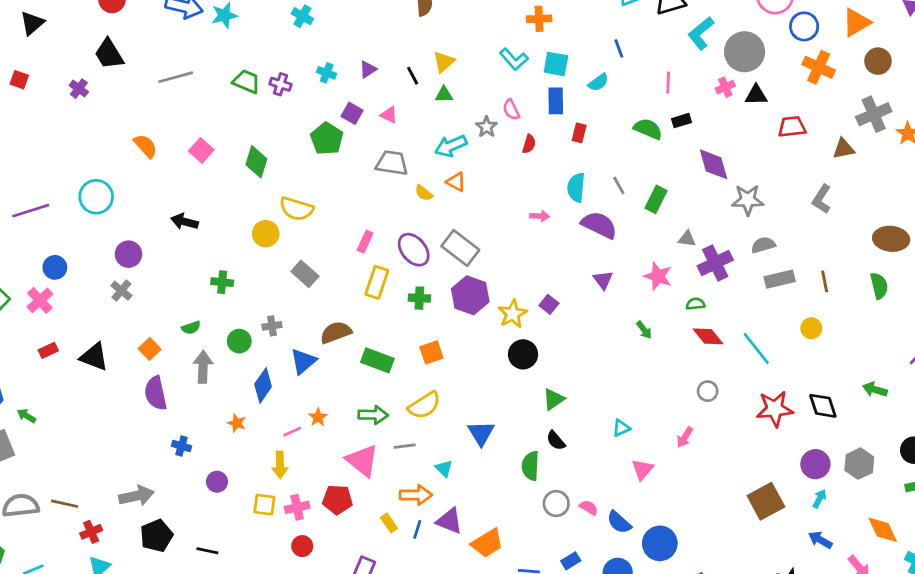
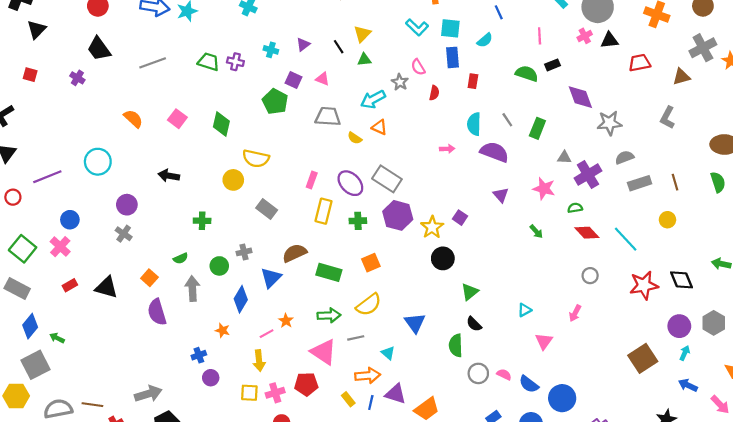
blue cross: (182, 446) -> (199, 355), moved, turned -32

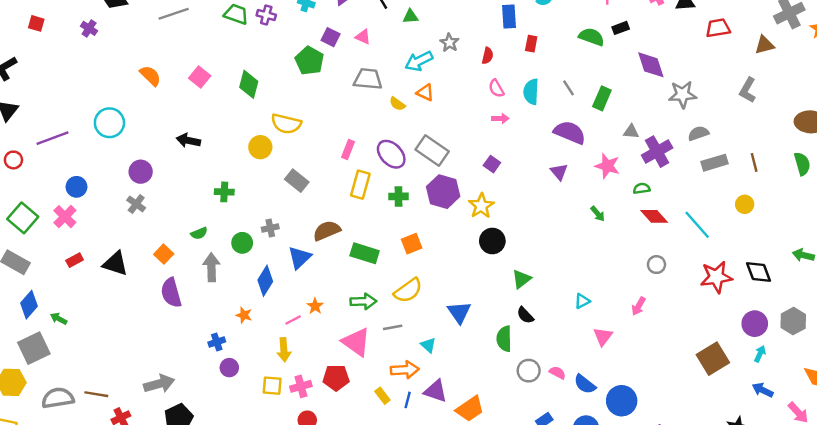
pink semicircle: (418, 67) -> (496, 88), moved
purple semicircle: (494, 152) -> (570, 132), moved
purple square: (460, 218) -> (492, 164), moved

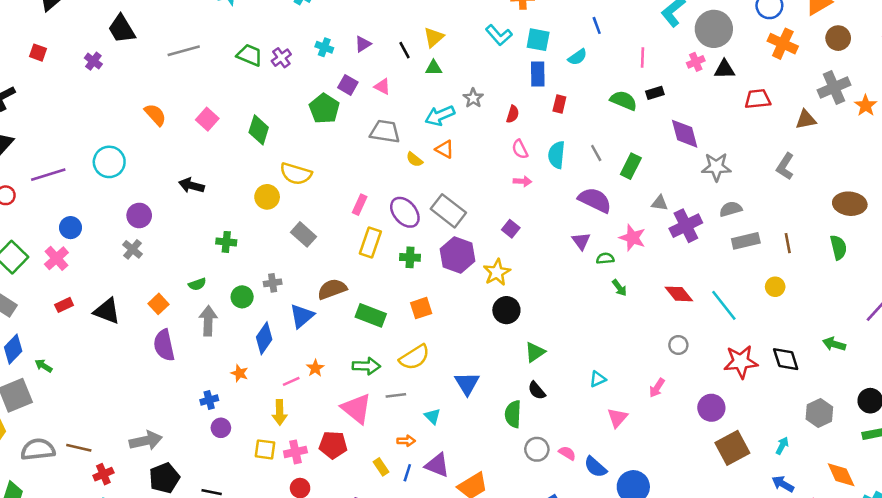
purple cross: (266, 15) -> (281, 58), turned 36
green semicircle: (642, 188) -> (605, 258), moved
purple circle: (755, 324) -> (711, 408), moved
orange arrow: (405, 370) -> (406, 441), size x0.6

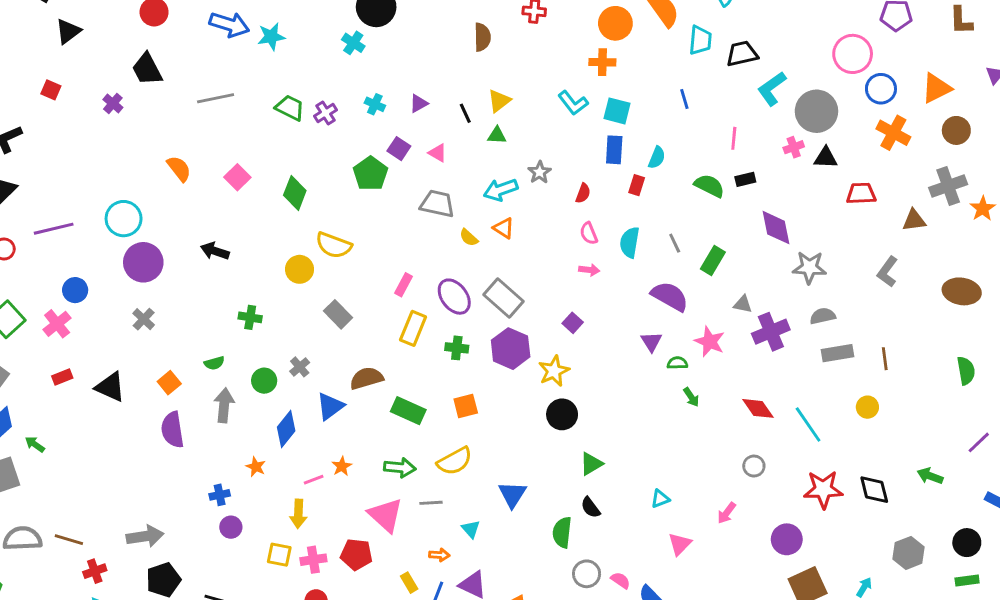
cyan semicircle: (577, 57) -> (657, 158), moved, turned -36
brown ellipse: (850, 204) -> (962, 291), moved
purple circle: (139, 215) -> (143, 262), moved, size x1.4
green semicircle: (838, 247) -> (966, 371), moved
gray cross: (273, 283) -> (300, 367), turned -36

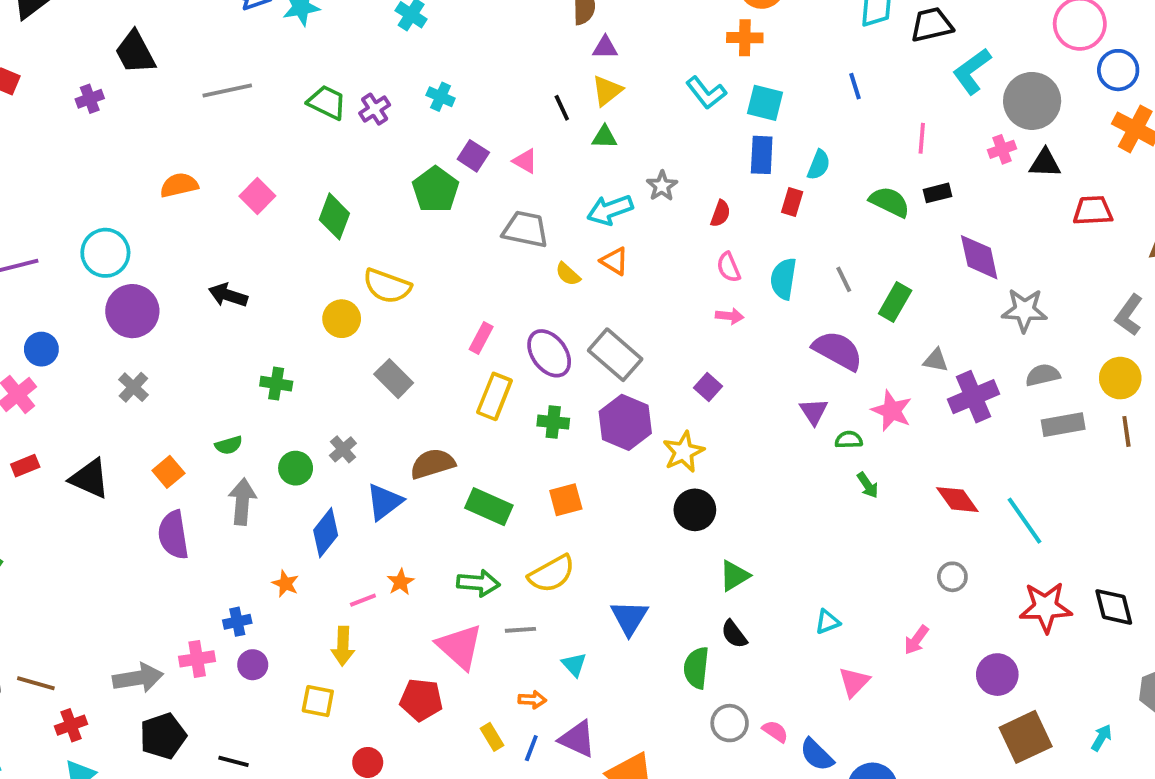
purple cross: (113, 103) -> (90, 99), turned 30
purple triangle: (419, 103) -> (605, 48), moved, turned 30
orange semicircle: (179, 169) -> (179, 185), turned -64
yellow circle: (867, 407) -> (1120, 378), moved, size x1.4
pink cross: (313, 560) -> (197, 659), moved

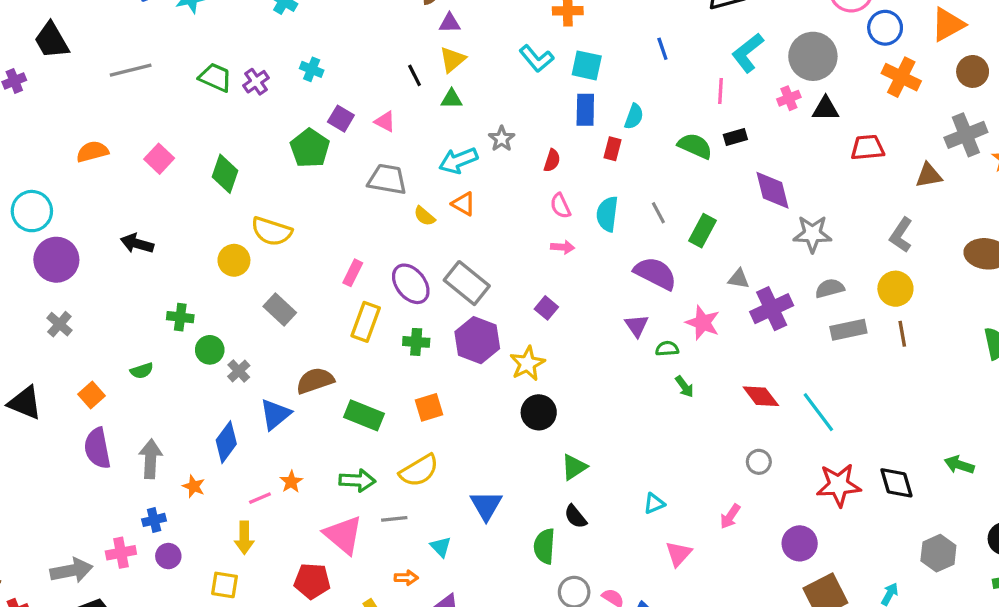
cyan L-shape: (972, 71) -> (748, 53), moved
green circle: (296, 468) -> (210, 350), moved
gray arrow: (242, 502) -> (151, 459), moved

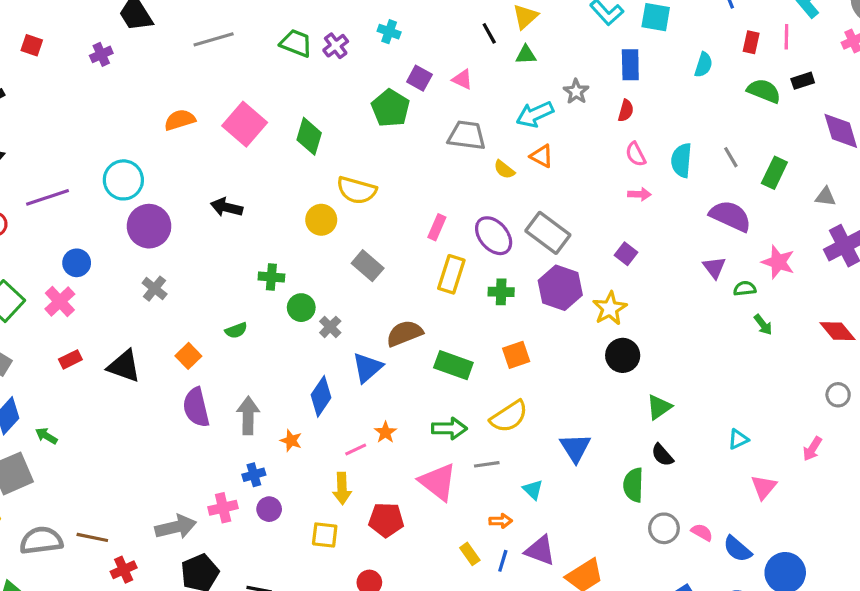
blue rectangle: (585, 110) -> (630, 65), moved
red rectangle: (612, 149) -> (751, 42), moved
pink square: (159, 159) -> (245, 124), size x1.5
gray triangle: (739, 279) -> (825, 197), moved
red pentagon: (312, 581) -> (386, 520), moved

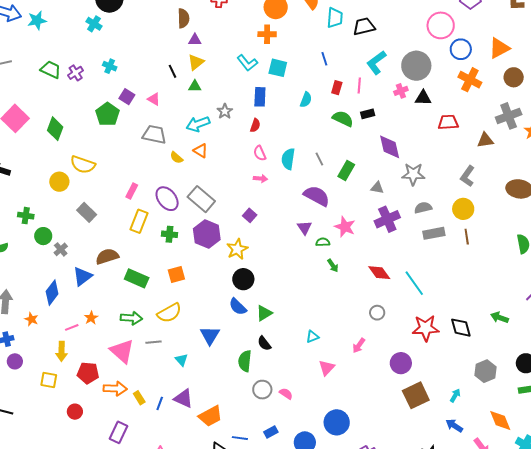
orange arrow: (501, 521) -> (115, 389), moved, size x1.6
blue semicircle: (737, 549) -> (238, 307), moved

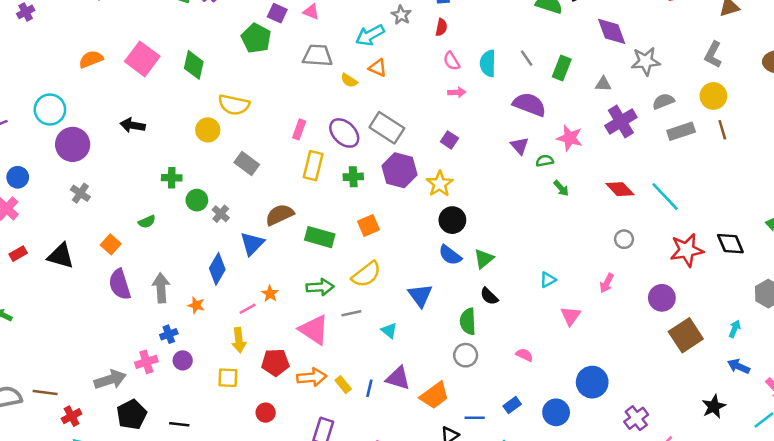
gray circle: (262, 390) -> (466, 355), moved

